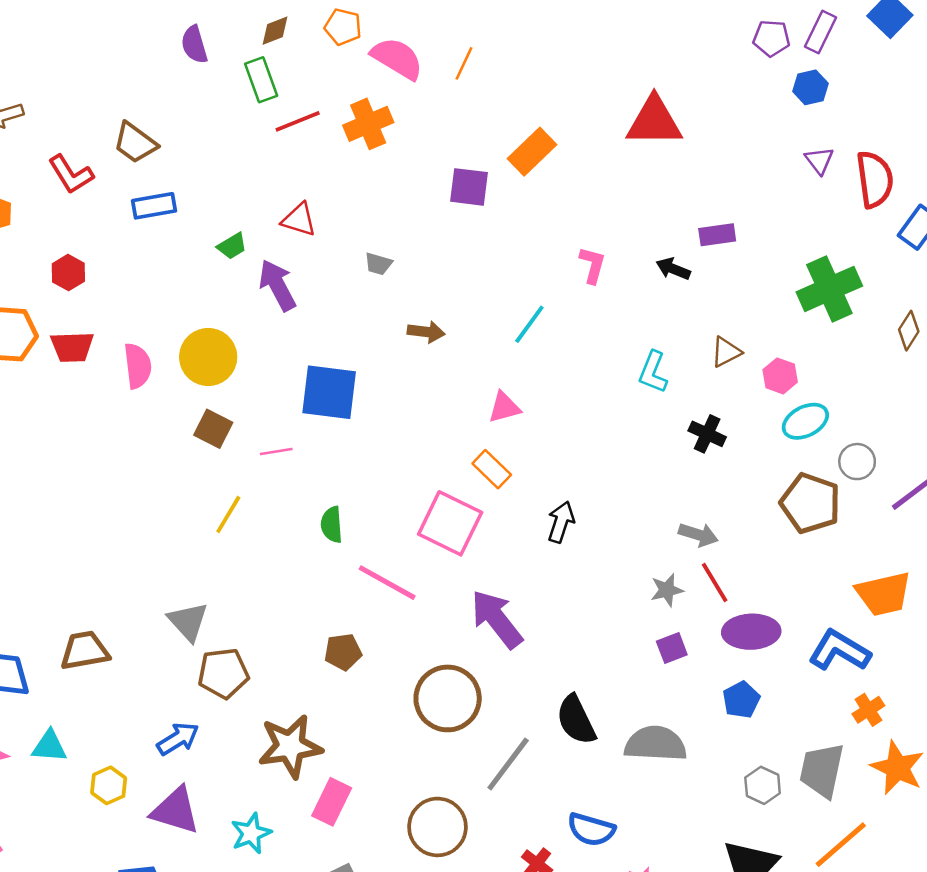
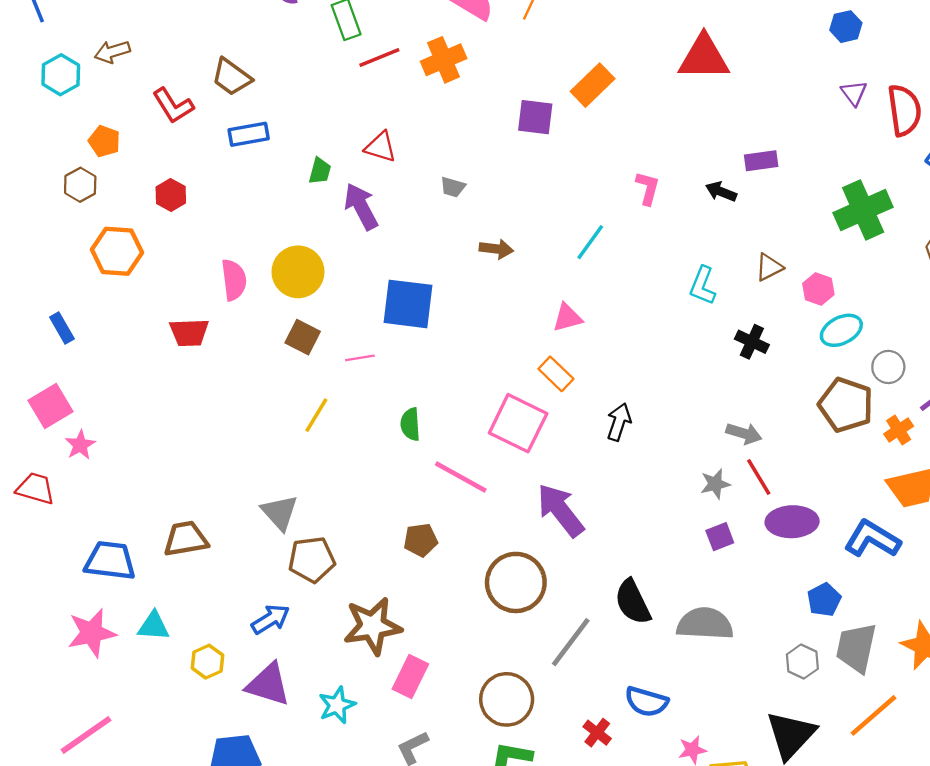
green trapezoid: (232, 246) -> (320, 171), turned -44
red trapezoid: (72, 347) -> (189, 333), moved
blue pentagon: (741, 700) -> (824, 600), moved
orange cross: (868, 710) -> (899, 430), moved

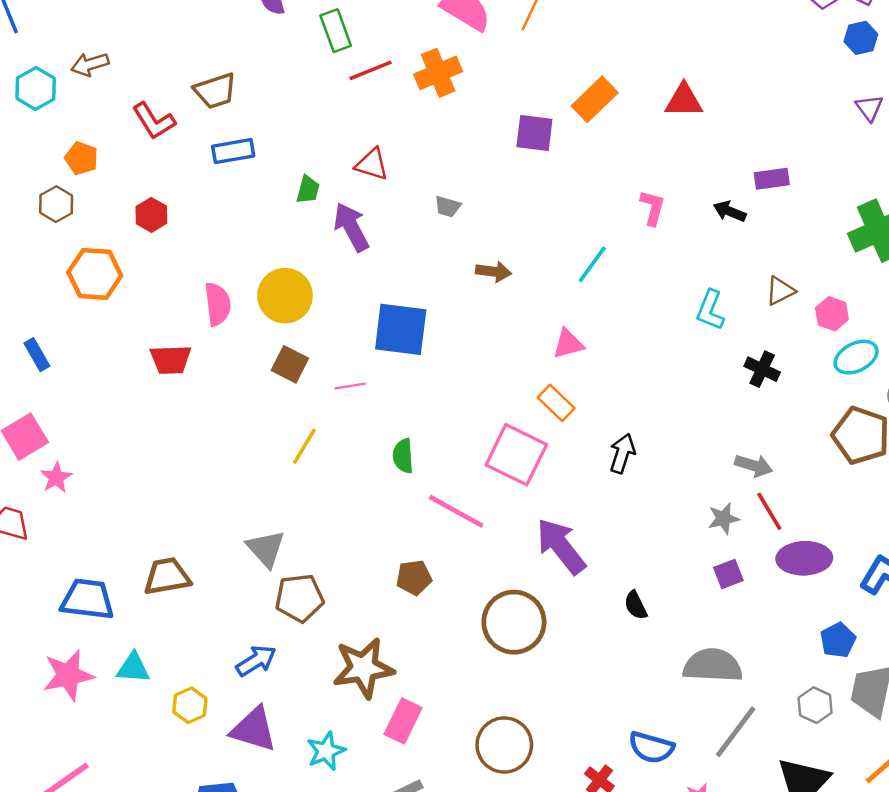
red triangle: (704, 58) -> (684, 100), moved, size x0.7
brown trapezoid: (232, 77) -> (215, 91), turned -54
black semicircle: (633, 602) -> (636, 605), moved, size x0.6
gray line: (571, 642) -> (736, 732), moved

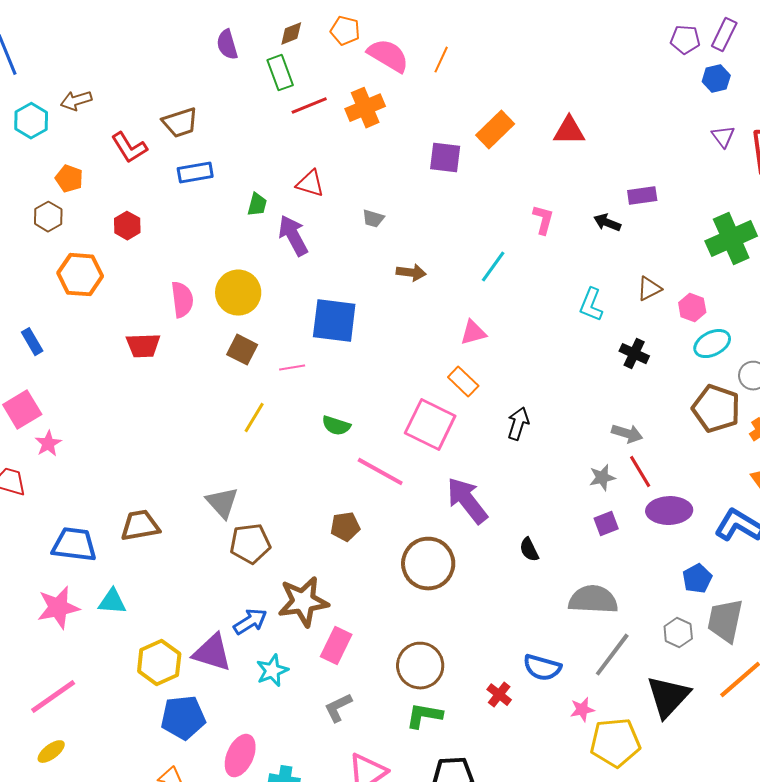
green semicircle: (403, 456) -> (336, 426), turned -68
blue arrow: (256, 661) -> (250, 622), moved
yellow hexagon: (190, 705) -> (159, 663), moved, size x1.5

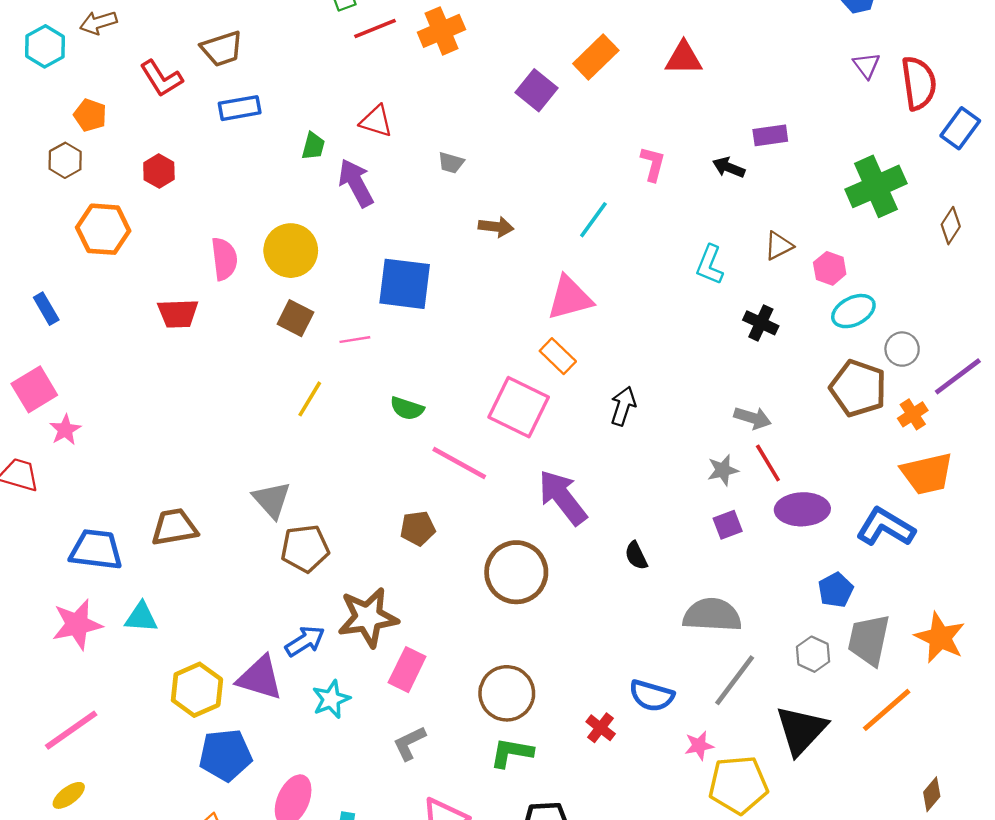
purple square: (445, 158) -> (536, 90), turned 32
pink triangle: (473, 333) -> (570, 298), size x1.5

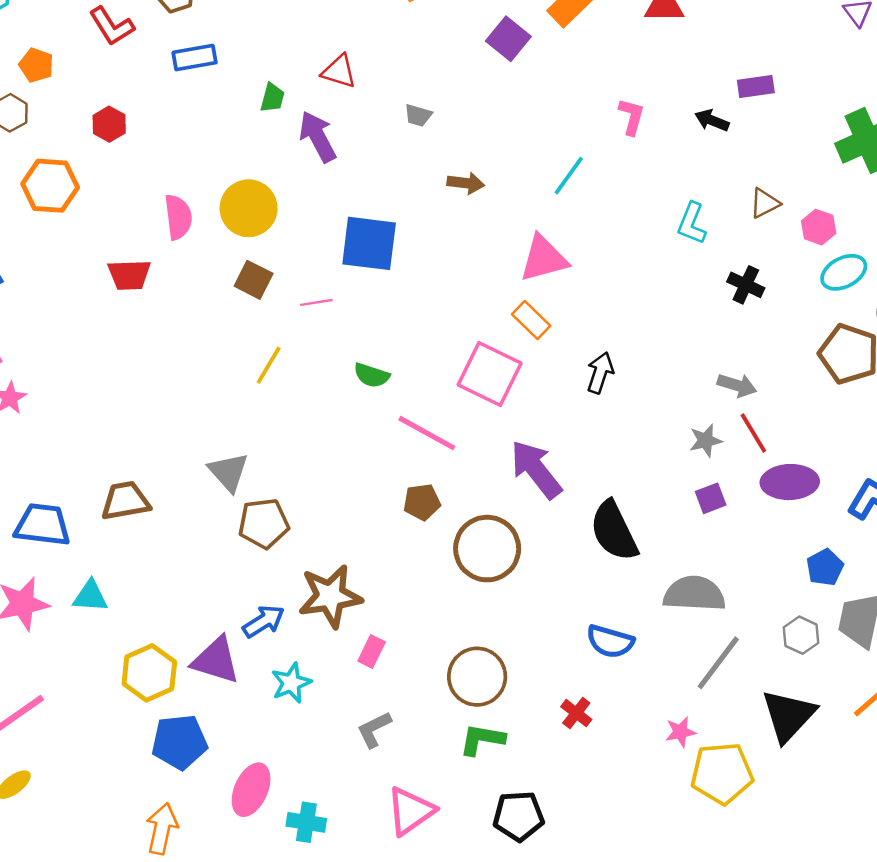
brown pentagon: (418, 528) -> (422, 502), moved
black semicircle: (636, 556) -> (614, 531), size x2.0
pink rectangle: (407, 670) -> (372, 652), size x0.7
blue semicircle: (652, 696) -> (610, 641), moved

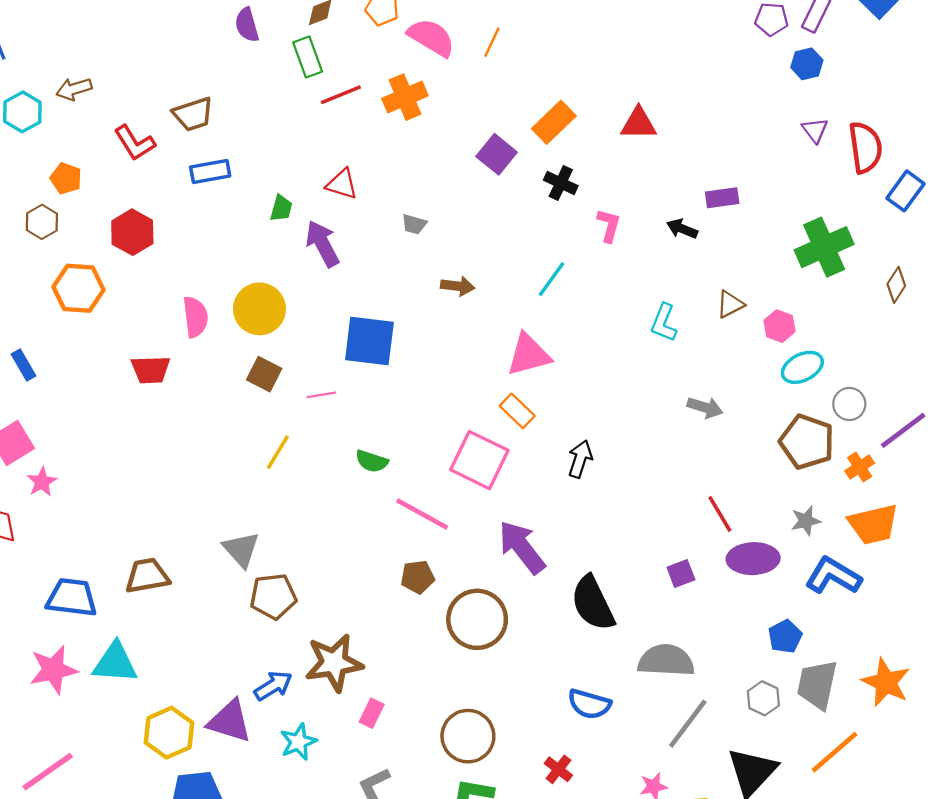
red hexagon: (109, 124) -> (132, 232), size x1.4
black cross: (746, 285) -> (561, 183), moved
gray arrow: (737, 385) -> (705, 407), moved
gray star: (706, 441) -> (806, 521), moved
cyan triangle: (90, 596) -> (115, 663), size x1.4

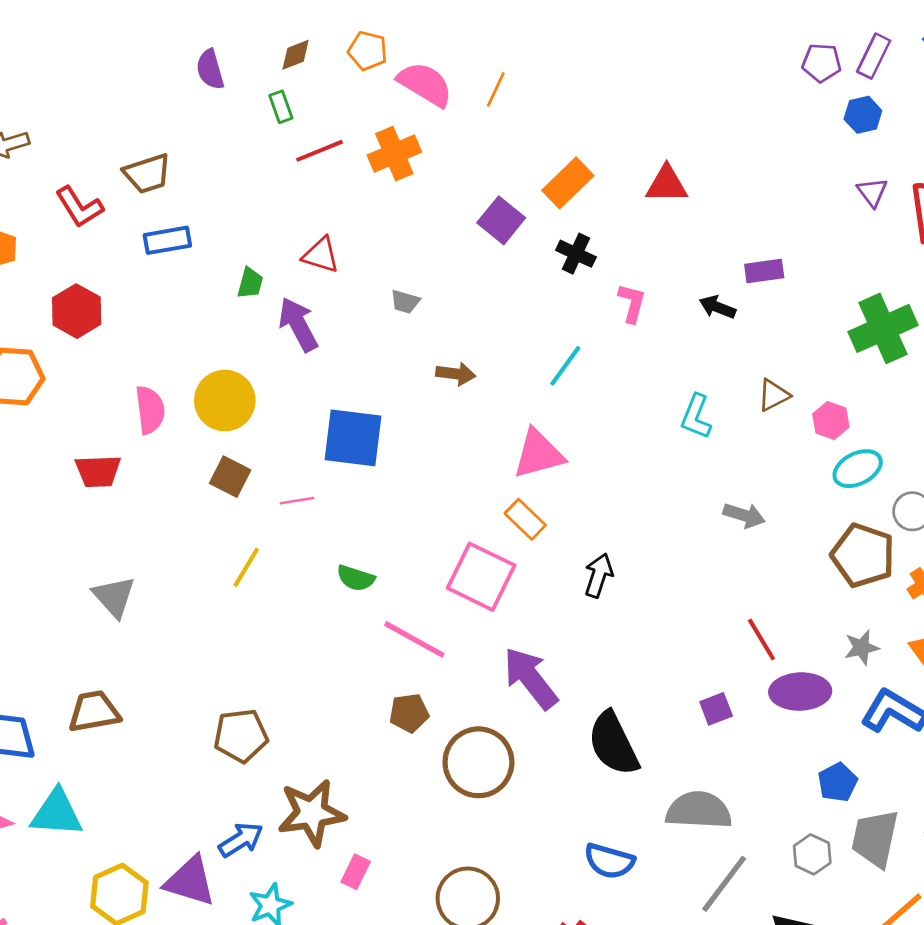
green rectangle: (308, 57) -> (281, 107), size x0.7
gray triangle: (241, 549) -> (114, 597), moved

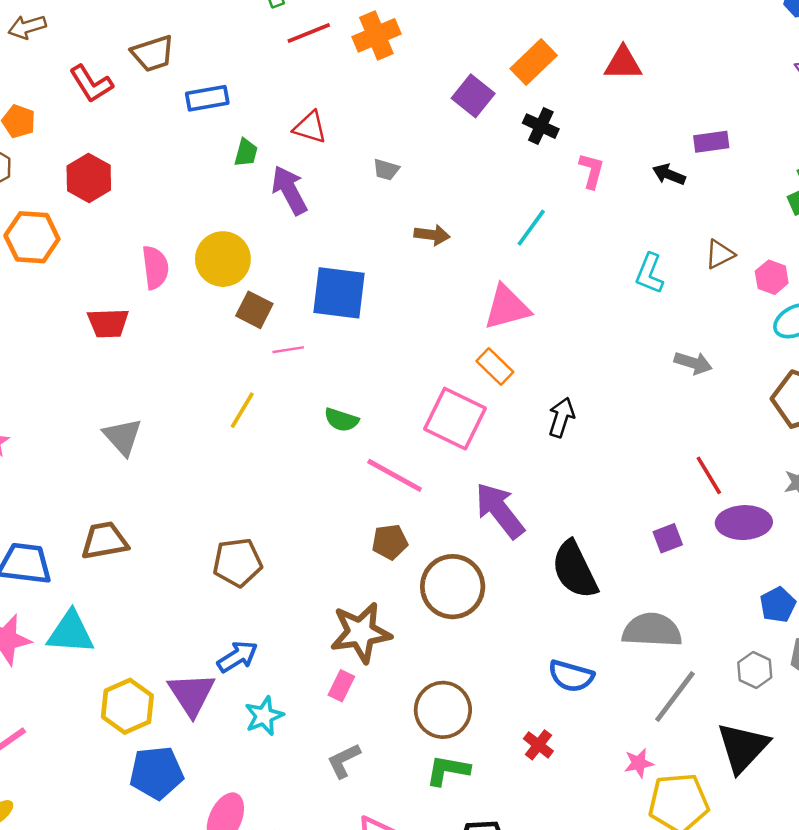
blue rectangle: (167, 240) -> (207, 98), moved
brown square: (230, 477) -> (254, 310), moved
brown star: (312, 813) -> (361, 633), moved
purple triangle: (190, 881) -> (192, 694), turned 40

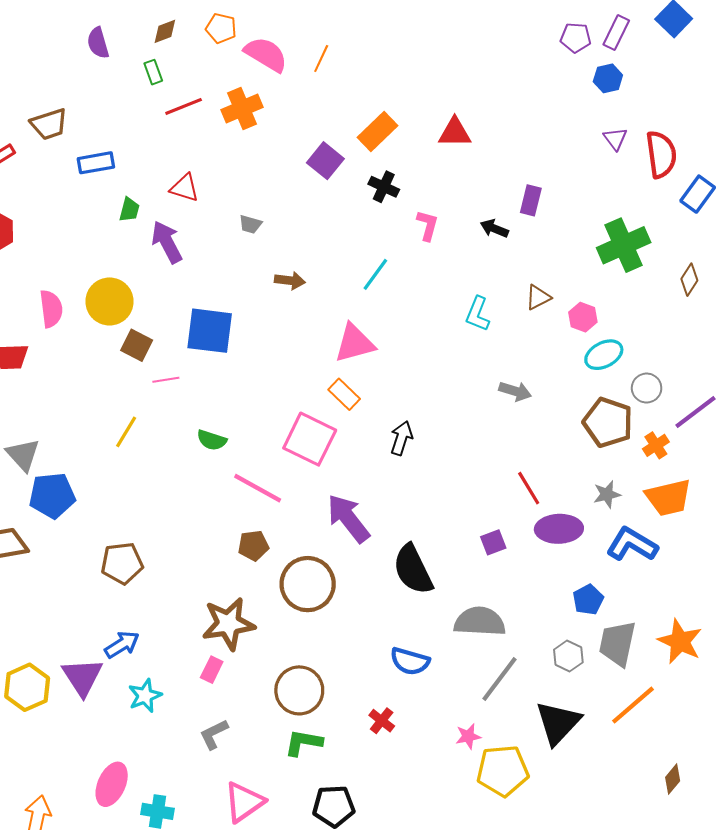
purple rectangle: (711, 142) -> (531, 200), turned -68
blue pentagon: (156, 773) -> (52, 495), moved

